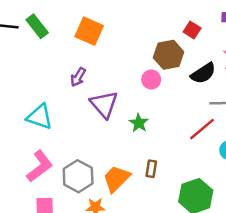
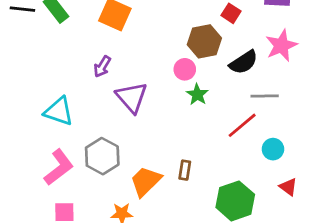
green star: (139, 123) -> (197, 95), moved
gray hexagon: (78, 176) -> (102, 156), moved

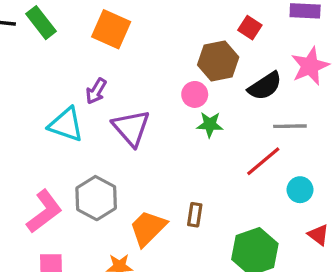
green star: (197, 95) -> (210, 125), turned -30
cyan triangle: (59, 111) -> (66, 125), moved

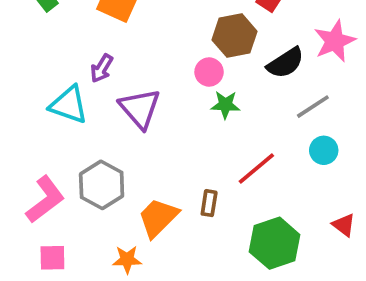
gray line: (290, 126) -> (313, 107), turned -32
red line: (263, 161) -> (256, 169), moved
cyan circle: (300, 190) -> (324, 150), moved

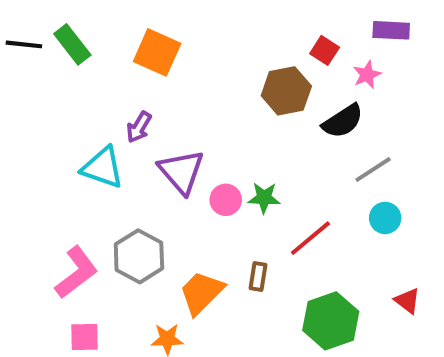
pink star: (335, 41) -> (367, 75), moved, size x0.6
pink circle: (209, 72) -> (226, 200), moved
green star: (225, 105) -> (264, 198), moved

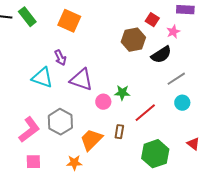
purple arrow: (139, 127) -> (60, 58), turned -56
purple triangle: (181, 172) -> (81, 80), turned -30
pink circle: (226, 200) -> (103, 102), moved

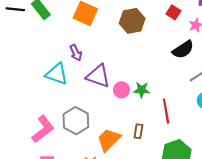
brown hexagon: (133, 40) -> (132, 21), moved
pink circle: (103, 102) -> (121, 90), moved
red line: (145, 113) -> (166, 111), turned -60

